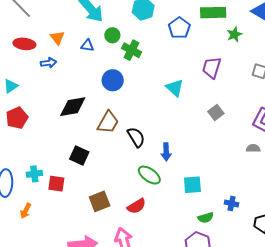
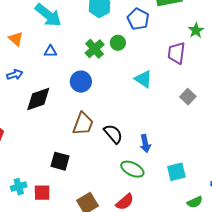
green star: (234, 34) -> (196, 30), moved
green circle: (112, 35) -> (118, 43), moved
orange triangle: (57, 38) -> (16, 39), moved
green cross: (131, 50) -> (95, 49), turned 30
black diamond: (73, 107) -> (38, 99), moved

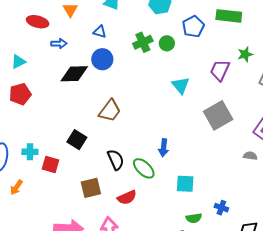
blue circle: (81, 82) -> (102, 59), moved
gray square: (188, 97) -> (218, 115), size x1.8
black semicircle: (113, 134) -> (116, 160), moved

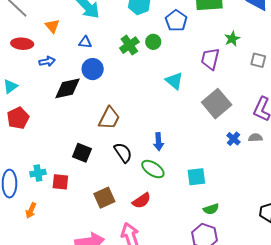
blue arrow: (164, 148) -> (158, 142), moved
black semicircle: (116, 160) -> (123, 153), moved
blue cross: (221, 208) -> (233, 139), moved, turned 32

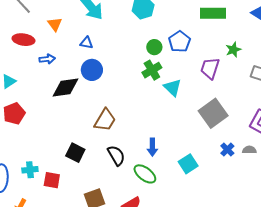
blue pentagon: (176, 21) -> (179, 42), moved
green cross: (129, 45) -> (152, 70), moved
cyan square: (196, 177) -> (188, 164), moved, turned -30

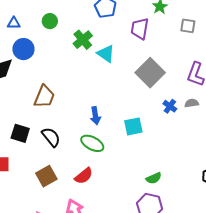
green circle: (154, 47) -> (50, 21), moved
black semicircle: (116, 155) -> (51, 137), moved
cyan square: (188, 164) -> (133, 126), turned 30

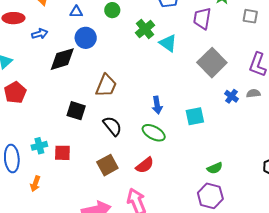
black square: (20, 133) -> (76, 111), moved

